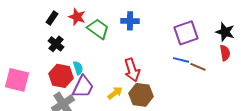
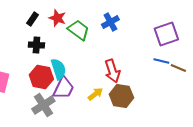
blue cross: (130, 21) -> (110, 22), turned -30
black cross: (56, 44) -> (36, 45), turned -35
cyan semicircle: (78, 68) -> (58, 69), size x1.5

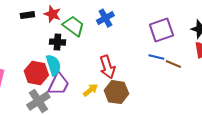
black rectangle: (32, 19) -> (27, 15), turned 48
black cross: (36, 45) -> (57, 42), moved

